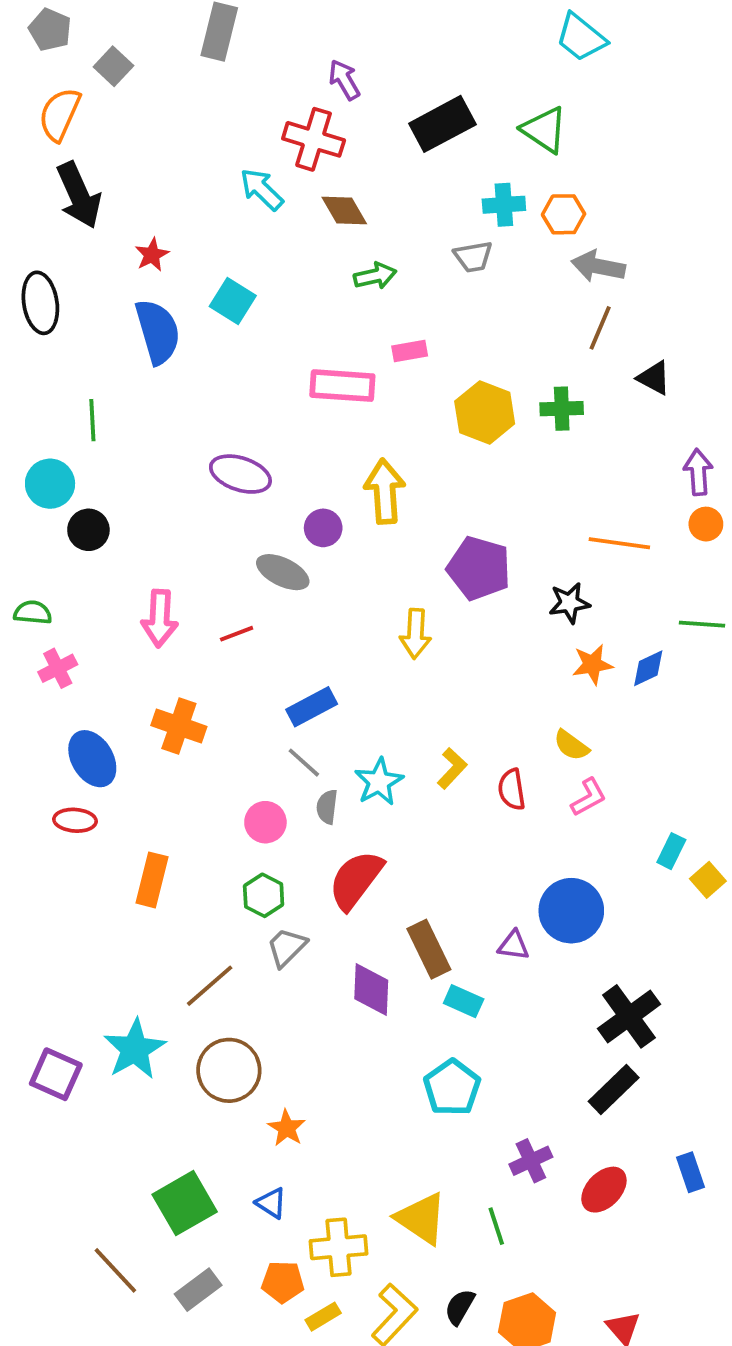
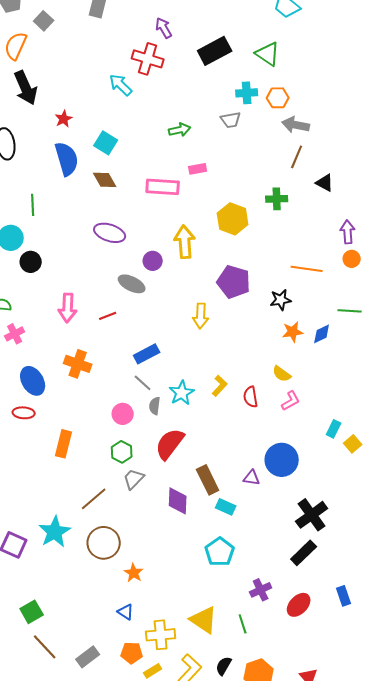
brown diamond: (344, 211) -> (105, 180), moved
yellow hexagon: (485, 412) -> (233, 219), moved
green square: (185, 1203) -> (32, 612), moved, size x0.7

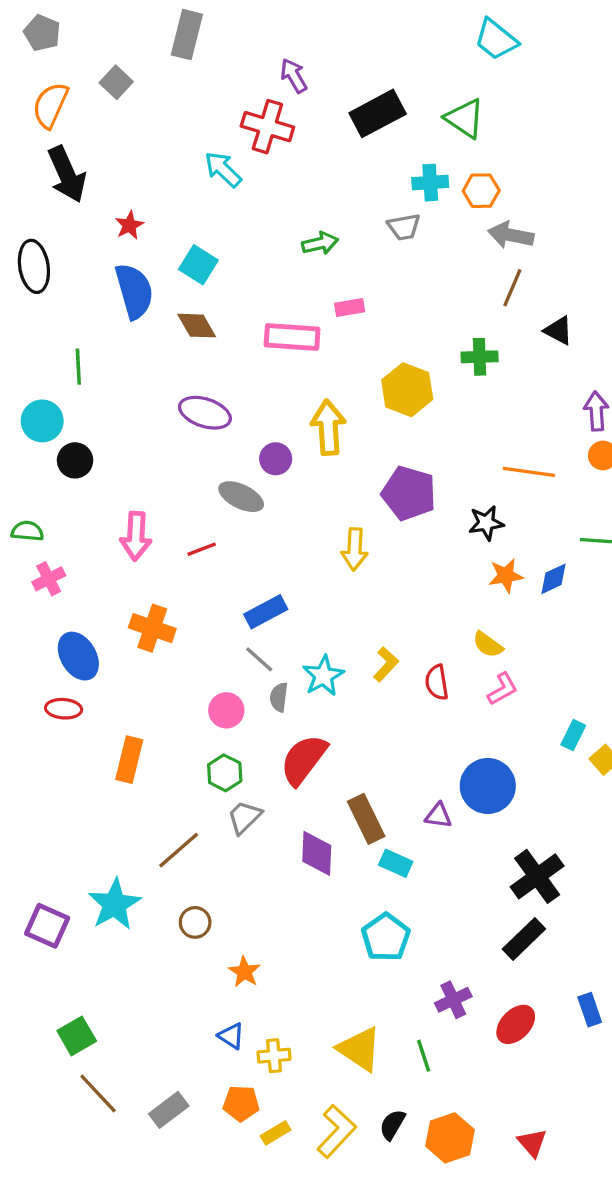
gray square: (44, 21) -> (116, 82), moved
brown circle: (104, 543) -> (195, 922), size x0.6
yellow cross: (161, 635) -> (274, 1056), moved, size x0.7

